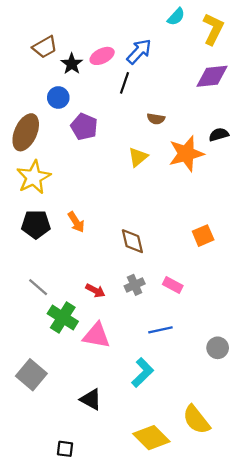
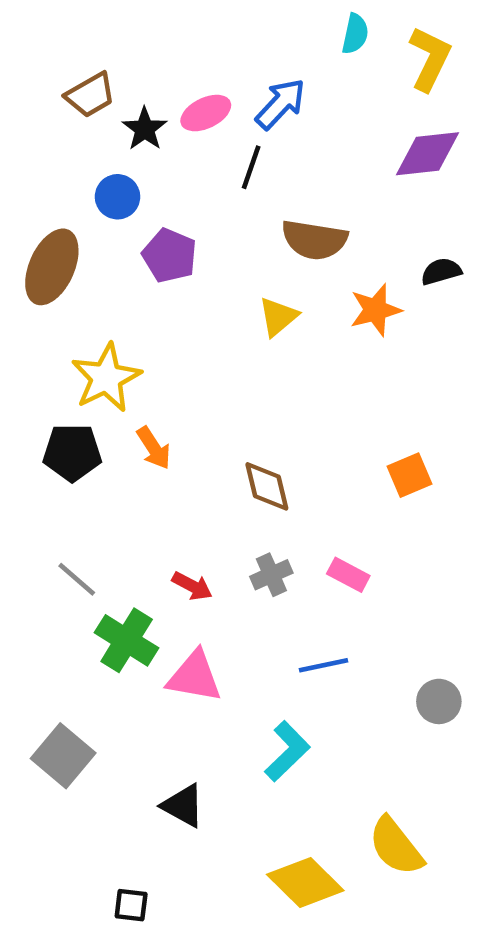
cyan semicircle: (176, 17) -> (355, 34), turned -30
brown semicircle: (156, 119) -> (314, 240), size x1.8
orange star: (186, 154) -> (376, 310), size x0.7
yellow star: (34, 177) -> (106, 378), moved

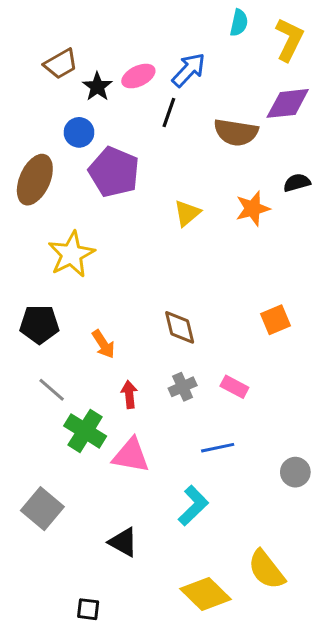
brown semicircle: (314, 240) -> (236, 132), moved
purple pentagon: (170, 256) -> (114, 172), size x1.4
orange arrow: (154, 448) -> (103, 344), moved
black pentagon: (72, 452) -> (39, 324), moved
red arrow: (192, 586) -> (129, 394), turned -124

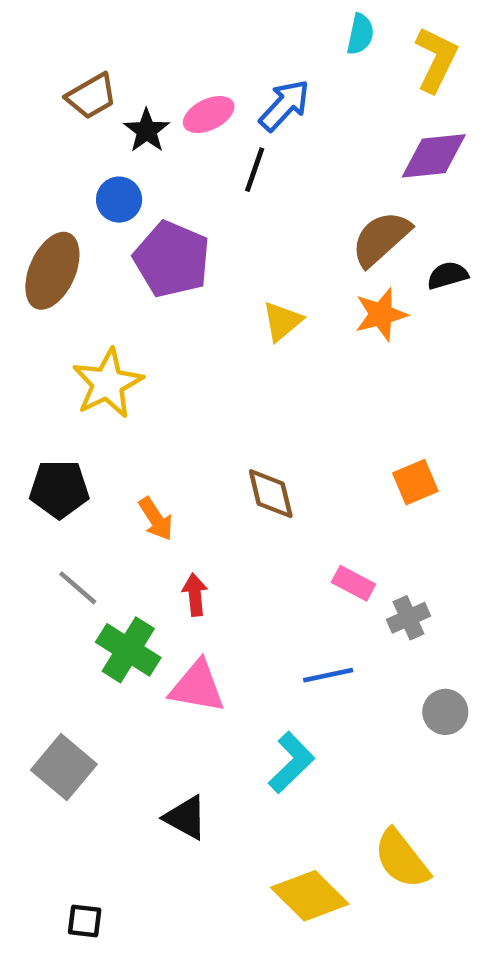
brown semicircle: (236, 132) -> (381, 239), moved, turned 129
gray cross: (183, 387) -> (409, 618), moved
black square: (88, 609) -> (85, 921), moved

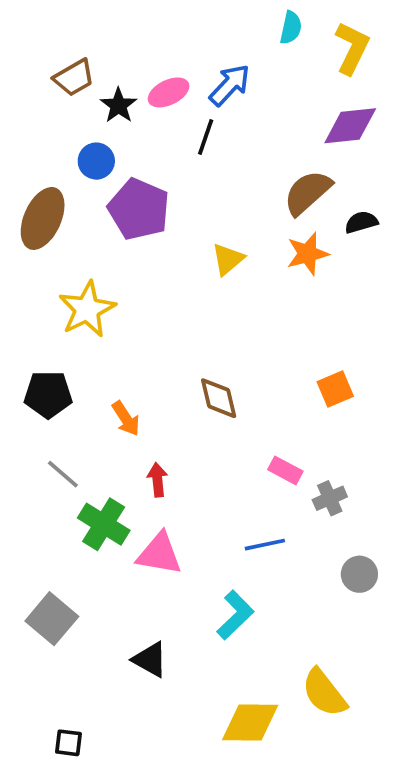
yellow diamond: (310, 896) -> (250, 722), turned -44

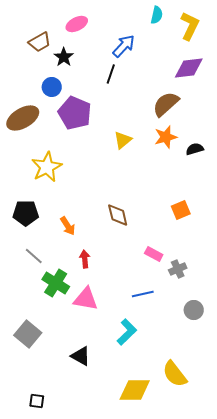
pink ellipse: (169, 92) -> (77, 24), moved
brown ellipse: (43, 218) -> (23, 118), turned 36
black semicircle: (361, 222) -> (195, 149), moved

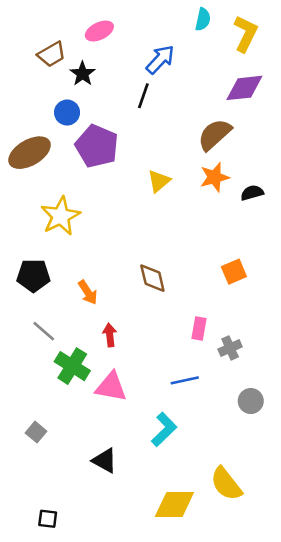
pink rectangle: (154, 254) -> (199, 329), turned 72
gray square: (28, 334) -> (36, 432), size x0.6

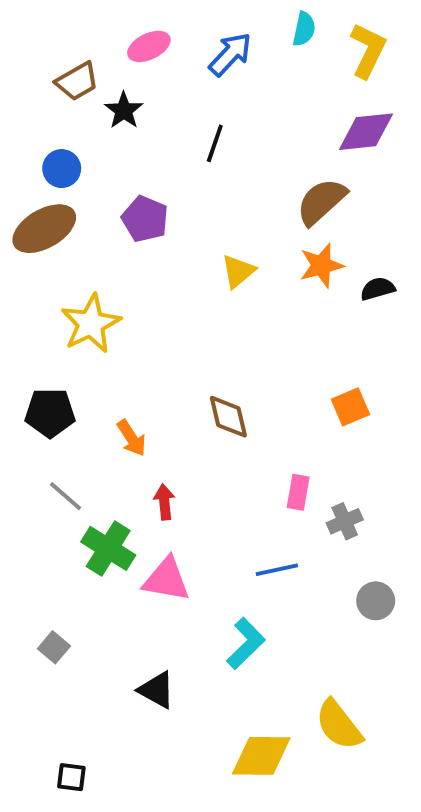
blue arrow: (160, 59) -> (230, 54), moved
blue circle: (67, 113) -> (62, 169), moved
purple pentagon: (97, 146) -> (145, 219), size x0.7

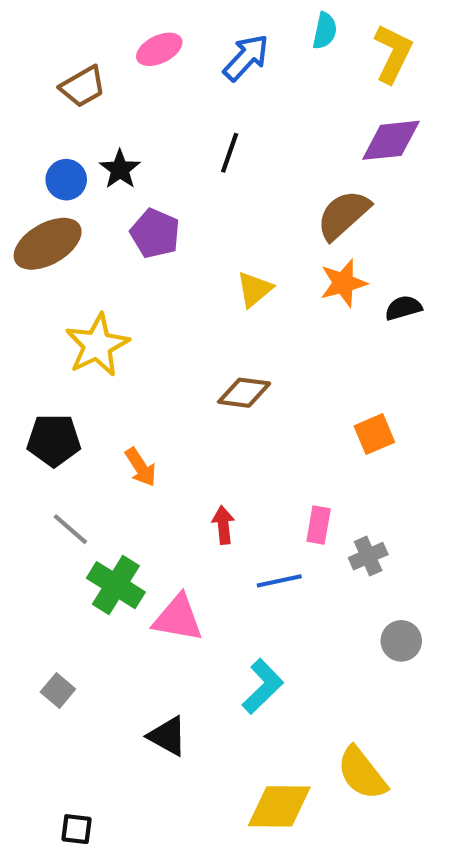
black star: (124, 110) -> (120, 169), moved
brown diamond: (228, 417) -> (244, 393), moved, turned -69
red arrow: (164, 502) -> (223, 525), moved
blue line: (277, 570) -> (279, 581), moved

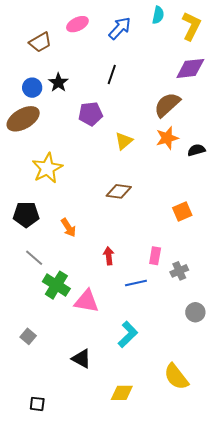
purple pentagon: (155, 233) -> (91, 114), moved, turned -30
yellow diamond: (279, 806) -> (122, 393), moved, size x0.7

